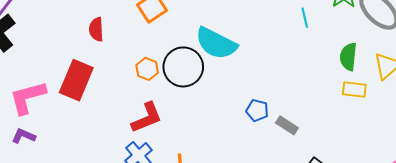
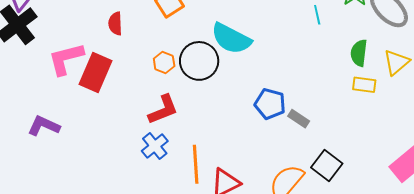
pink L-shape: (28, 97) -> (66, 59), moved
blue pentagon: (257, 110) -> (270, 104), size x1.4
purple L-shape: (24, 136) -> (44, 126), size x1.4

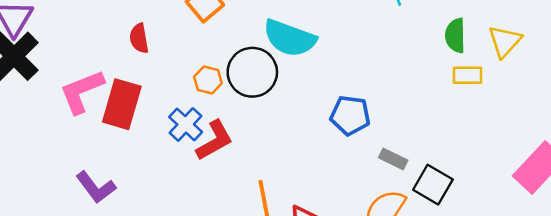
gray rectangle: (299, 119) -> (393, 159), moved
purple L-shape: (44, 126) -> (96, 187), moved, turned -144
blue cross: (155, 146) -> (186, 124), moved

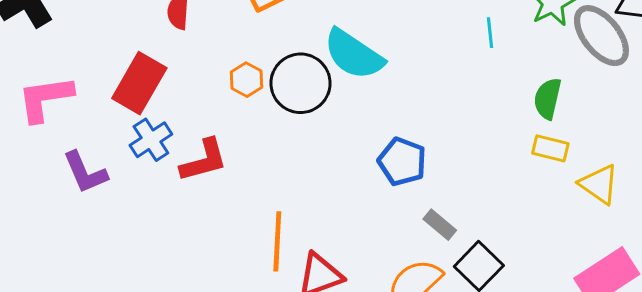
yellow triangle: (505, 41) -> (599, 184), moved, turned -51
pink L-shape: (82, 92) -> (45, 98), moved
blue cross: (186, 124) -> (151, 140), moved
red L-shape: (215, 140) -> (204, 160), moved

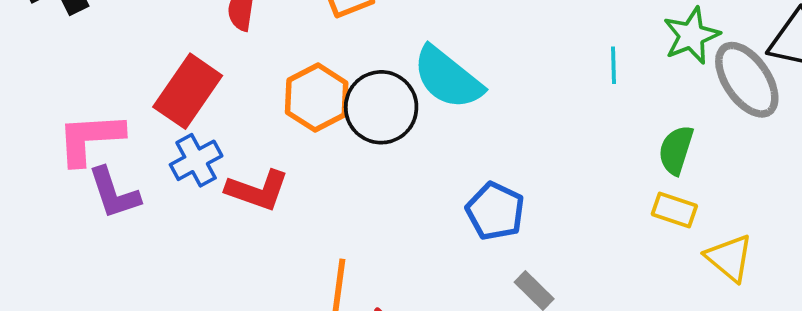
orange hexagon: (246, 80) -> (317, 98), size x1.6
pink L-shape: (45, 98) -> (90, 139), moved
red L-shape: (204, 160) -> (257, 190), turned 30

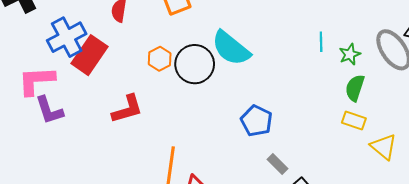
green star: (691, 36) -> (350, 54), moved, size x0.7
orange hexagon: (317, 98) -> (160, 59), size x0.7
blue cross: (196, 160) -> (67, 37), moved, size x1.4
red L-shape: (257, 190) -> (127, 109), turned -36

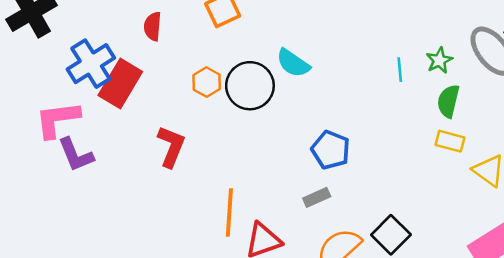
cyan line: (321, 42) -> (400, 70), moved
cyan semicircle: (231, 48) -> (293, 63), size x0.7
red L-shape: (127, 109) -> (171, 146), turned -48
gray rectangle: (278, 164) -> (317, 197), moved, turned -65

